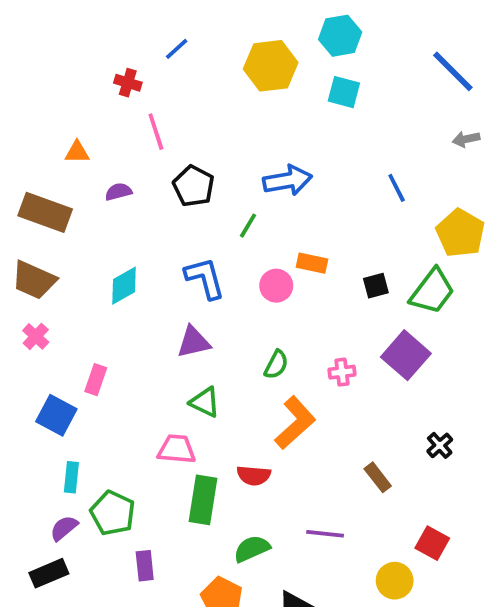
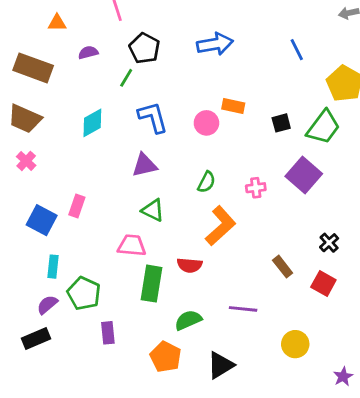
green line: (248, 226) -> (126, 78), moved
pink rectangle: (96, 380) -> (77, 206), moved
red square: (432, 543) -> (323, 284), moved

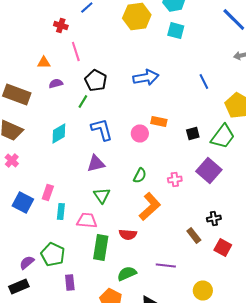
orange triangle: (57, 23) -> (44, 62), moved
green triangle: (153, 210) -> (102, 196), turned 30
black cross: (329, 243) -> (214, 218), moved, turned 32
cyan rectangle: (53, 267) -> (61, 212), moved

